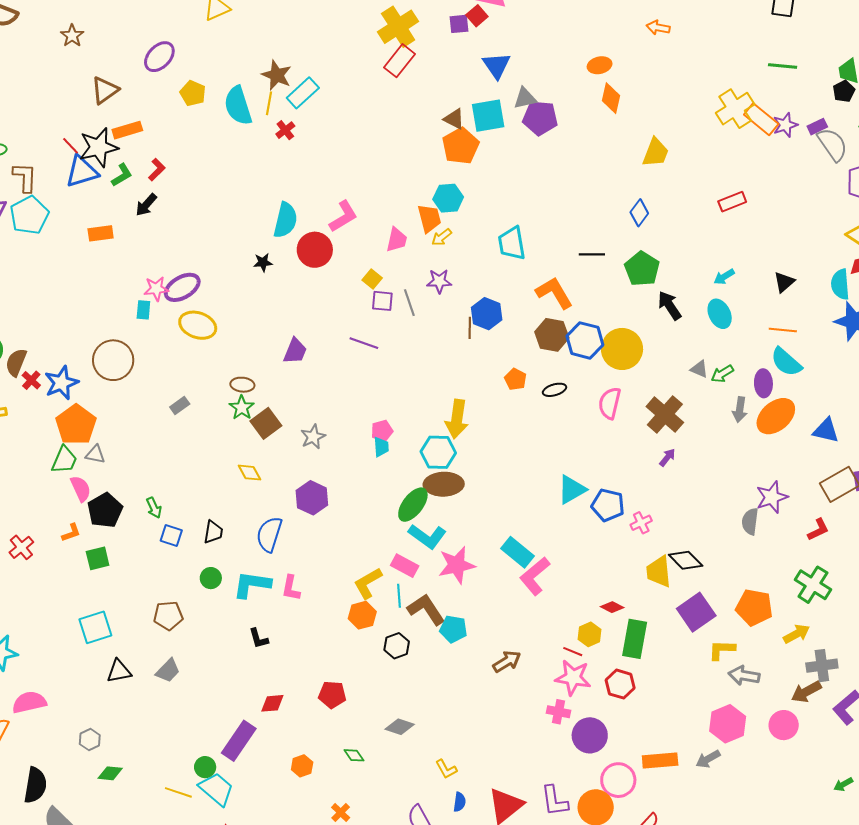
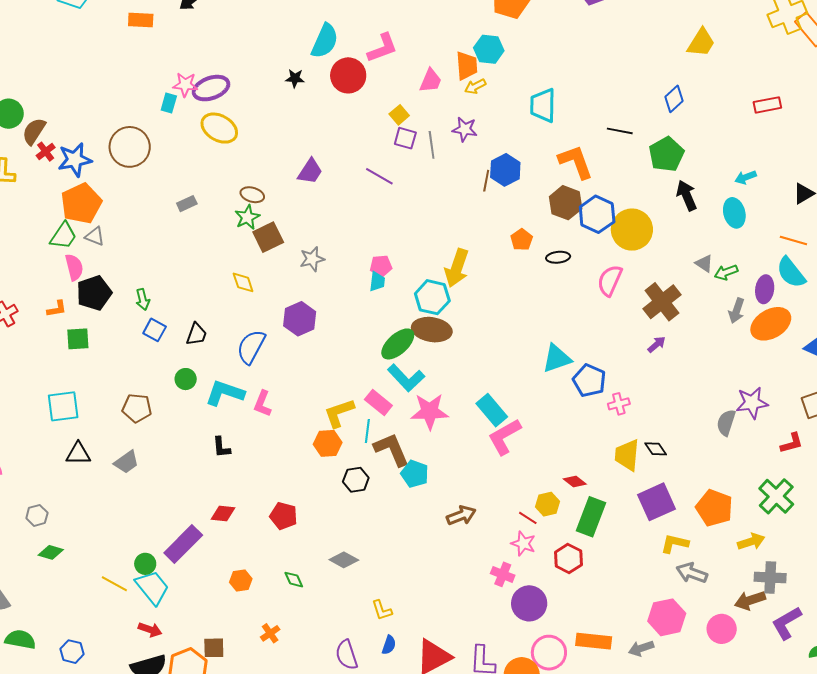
black diamond: (686, 560) -> (656, 449), size x0.7
pink star: (573, 678) -> (523, 544), size x0.7

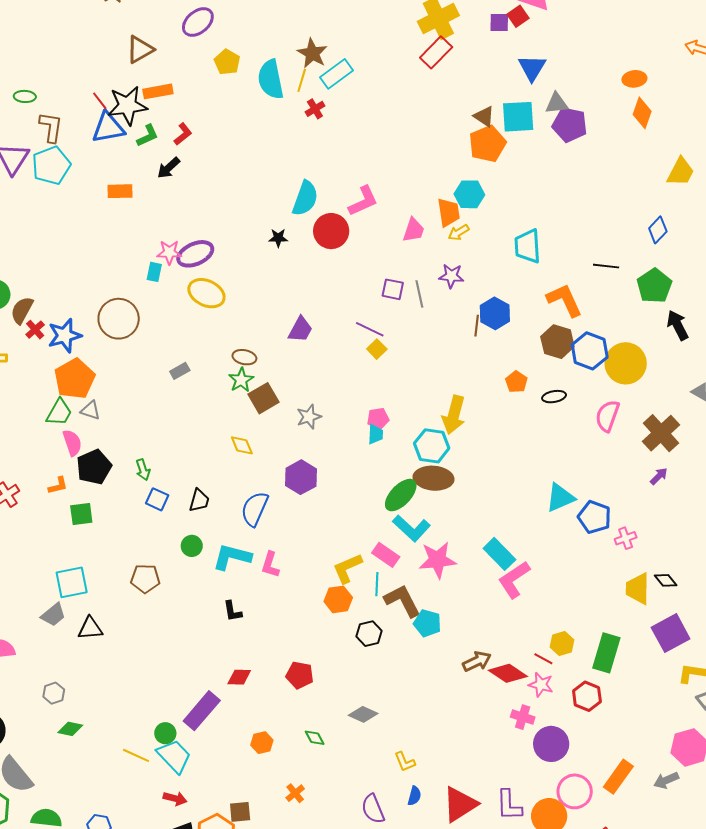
yellow square: (399, 115) -> (377, 349), moved
gray trapezoid: (126, 462) -> (53, 615), moved
red diamond: (575, 481) -> (508, 673), moved, size x1.6
orange rectangle: (594, 641) -> (618, 777), turned -56

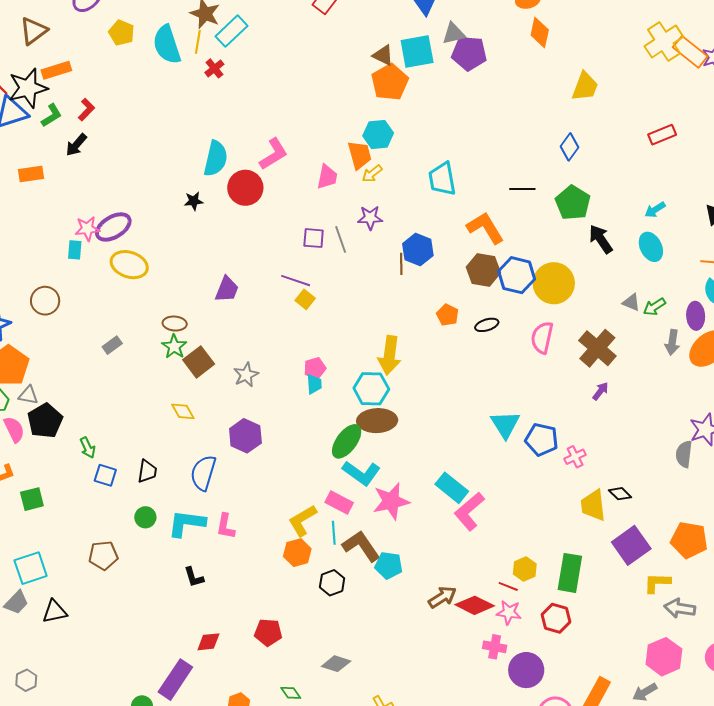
brown circle: (119, 319) -> (45, 301), size x0.7
black pentagon: (94, 467) -> (45, 421), moved
cyan triangle: (560, 498) -> (505, 424), turned -32

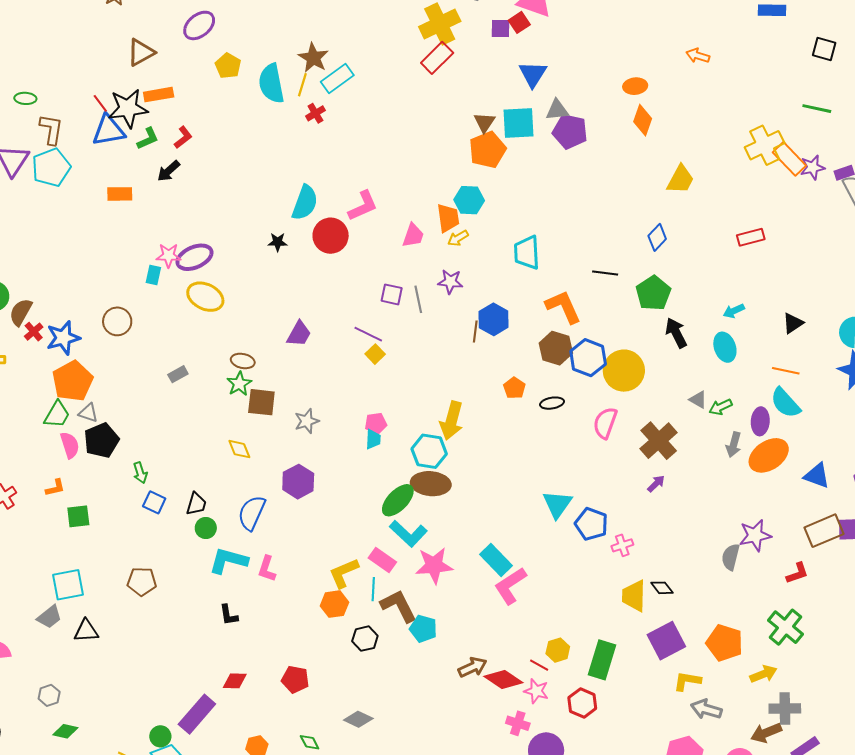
brown triangle: (383, 55) -> (484, 122), turned 30
brown square: (199, 362) -> (261, 402), turned 36
green circle: (145, 517) -> (206, 528), moved

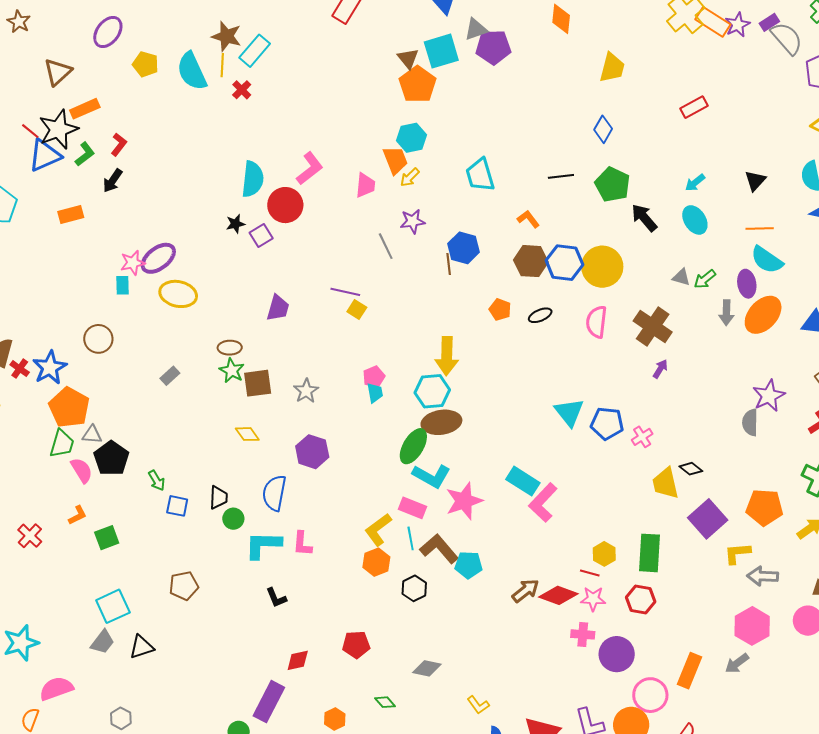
purple square: (392, 294) -> (261, 235), moved, turned -30
orange L-shape: (563, 307) -> (528, 219), size x0.6

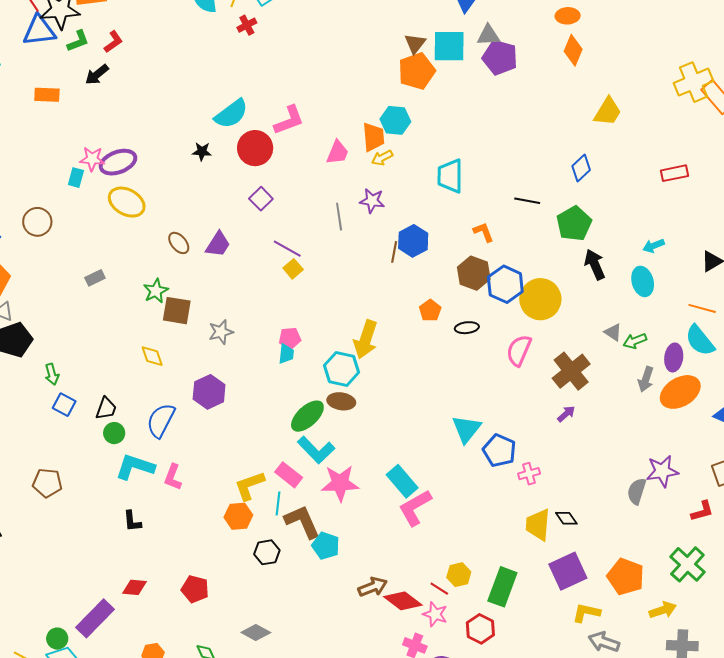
cyan semicircle: (253, 179) -> (231, 114), turned 30
purple square: (261, 235) -> (261, 199), moved, turned -30
brown ellipse: (230, 348) -> (179, 243), moved, turned 35
brown ellipse: (441, 422) -> (341, 401), size x0.7

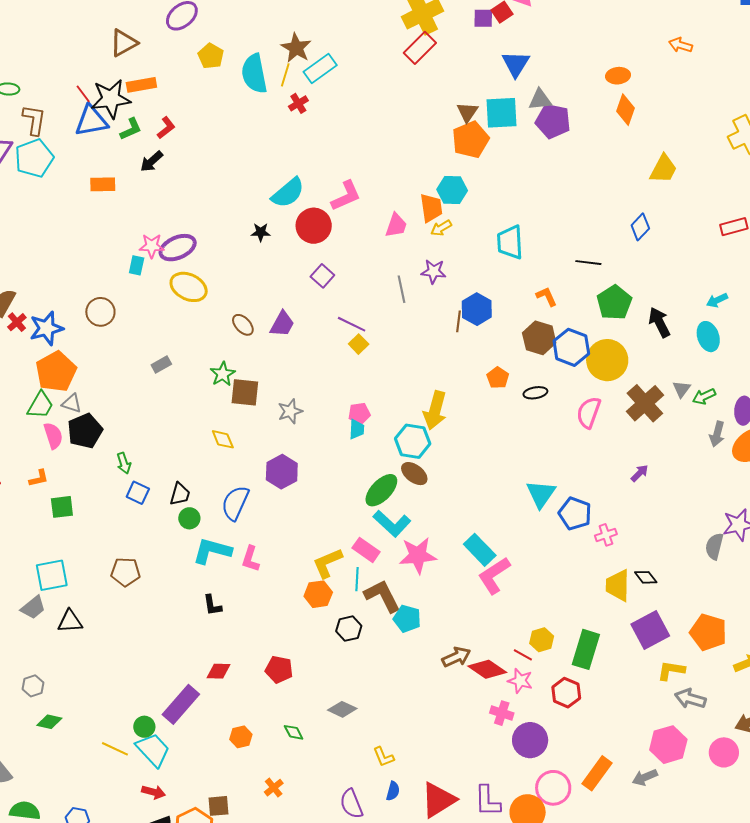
green pentagon: (574, 224) -> (614, 303), moved
gray triangle: (613, 332) -> (682, 389), turned 36
brown cross: (571, 371) -> (645, 403), moved
brown ellipse: (341, 401) -> (414, 474), turned 32

